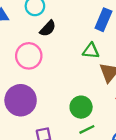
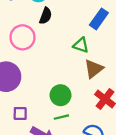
black semicircle: (48, 28) -> (46, 16), turned -35

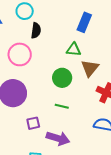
green circle: (60, 95) -> (62, 78), moved
green line: (61, 117) -> (62, 106), moved, turned 40

